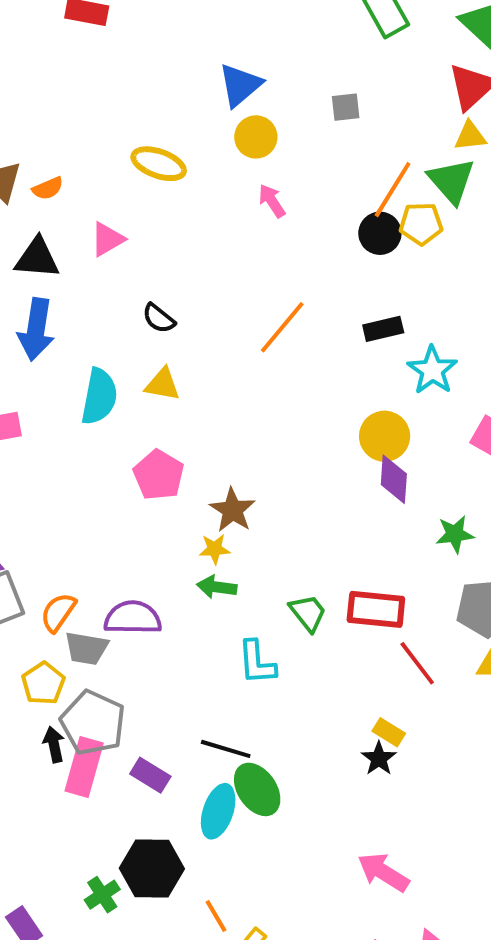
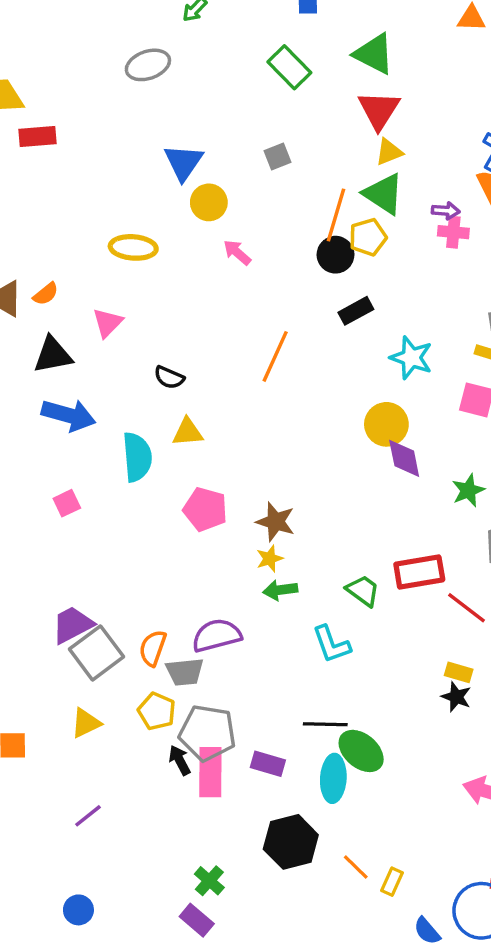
blue arrow: (36, 329) -> (69, 415), turned -68
black rectangle: (383, 329) -> (356, 311), moved
green cross: (102, 895) -> (209, 881), moved

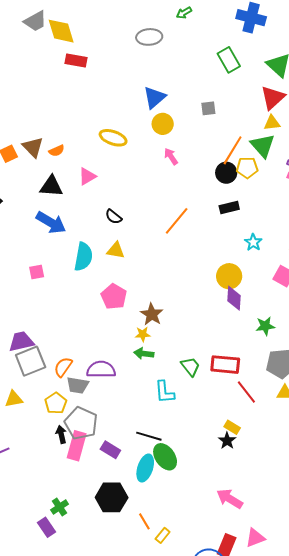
cyan star: (411, 358) -> (253, 242), size x0.7

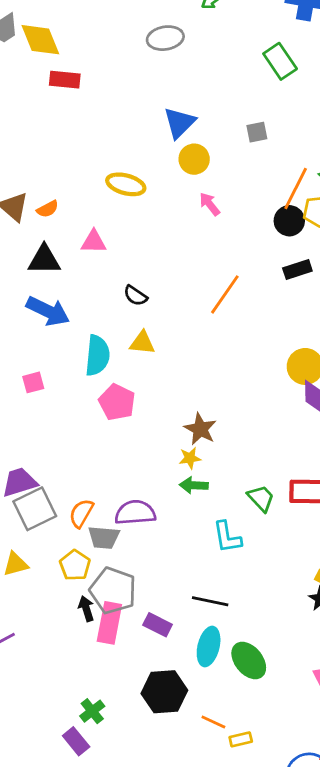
pink triangle: (87, 176) -> (94, 242), turned 36
pink pentagon: (114, 297) -> (117, 402), moved
green ellipse: (165, 457) -> (249, 661), moved
orange line: (144, 521) -> (213, 722), turned -30
yellow rectangle: (163, 535) -> (241, 739), turned 42

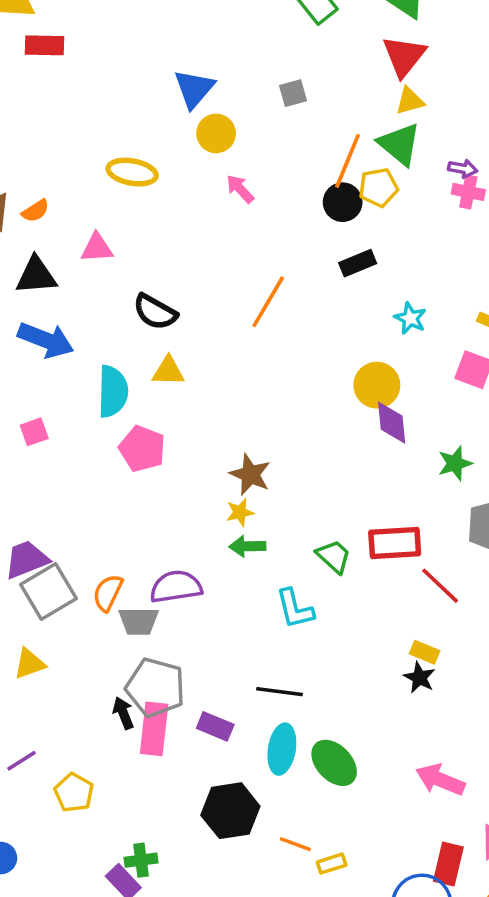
black semicircle: (135, 296) -> (155, 312), size x1.4
yellow pentagon: (75, 565) -> (74, 793), moved
green cross: (92, 711) -> (141, 860), moved, turned 35

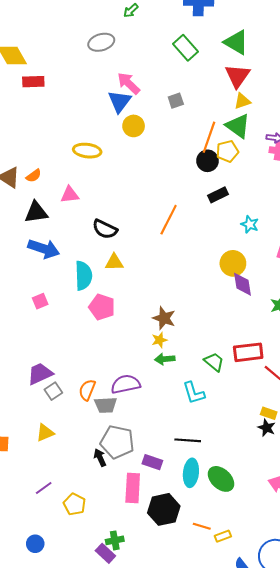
pink arrow: (240, 189) -> (129, 83), moved, size x1.4
gray square: (48, 592) -> (53, 391), size x0.6
pink rectangle: (154, 729) -> (133, 488), moved

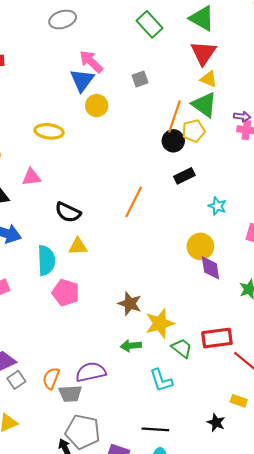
yellow triangle: (242, 101) -> (209, 79), turned 42
yellow star: (159, 340) -> (160, 323), moved, size x1.8
black star: (267, 428) -> (216, 423), moved

